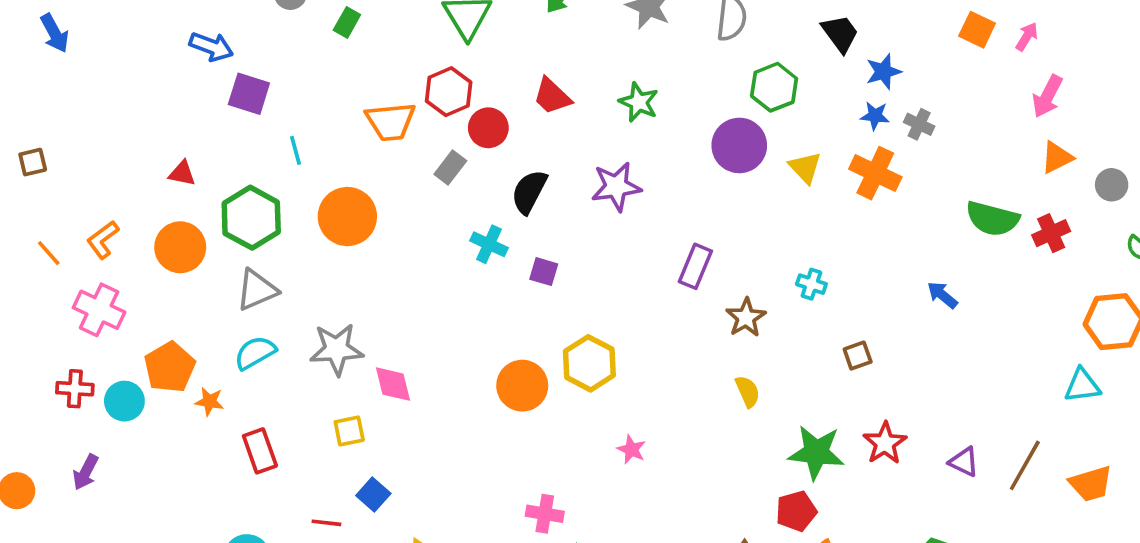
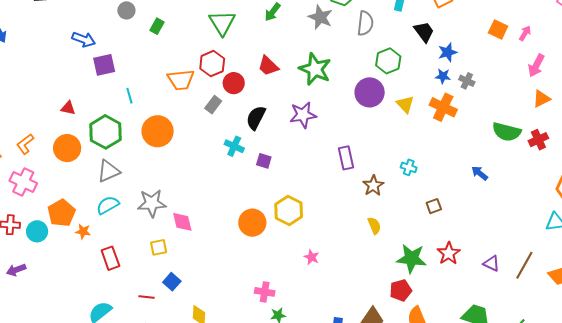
purple square: (249, 94) -> (104, 65), turned -30
green star: (639, 102) -> (315, 69), size x1.5
purple rectangle: (695, 266) -> (346, 158), turned -35
purple arrow: (86, 472) -> (16, 270), turned 42

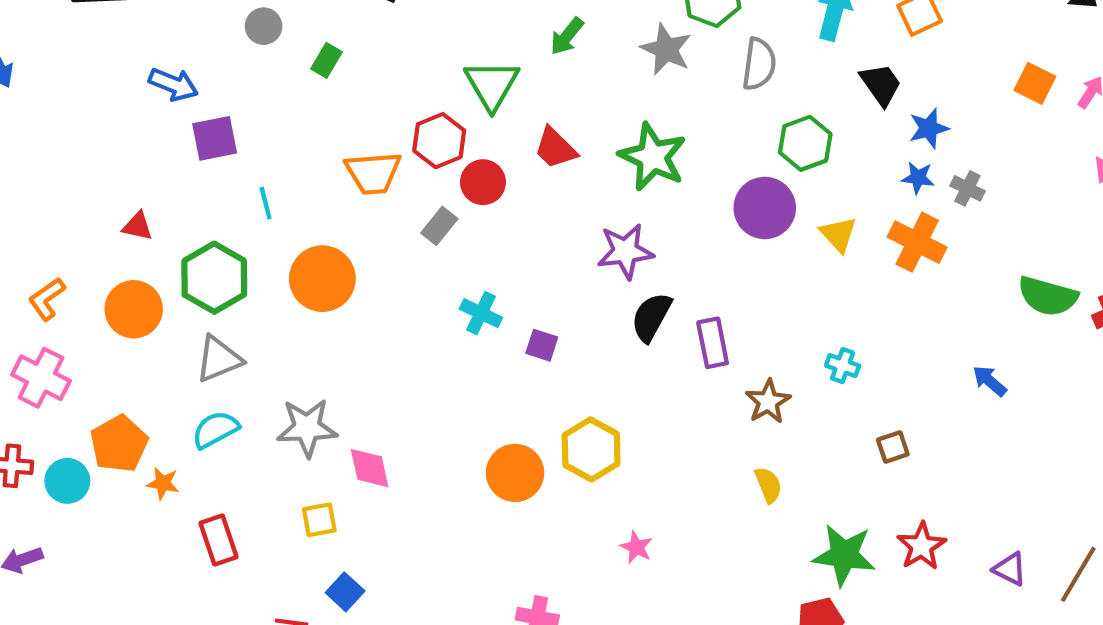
green triangle: (222, 23) -> (492, 85), moved
black semicircle: (256, 118) -> (651, 317), moved

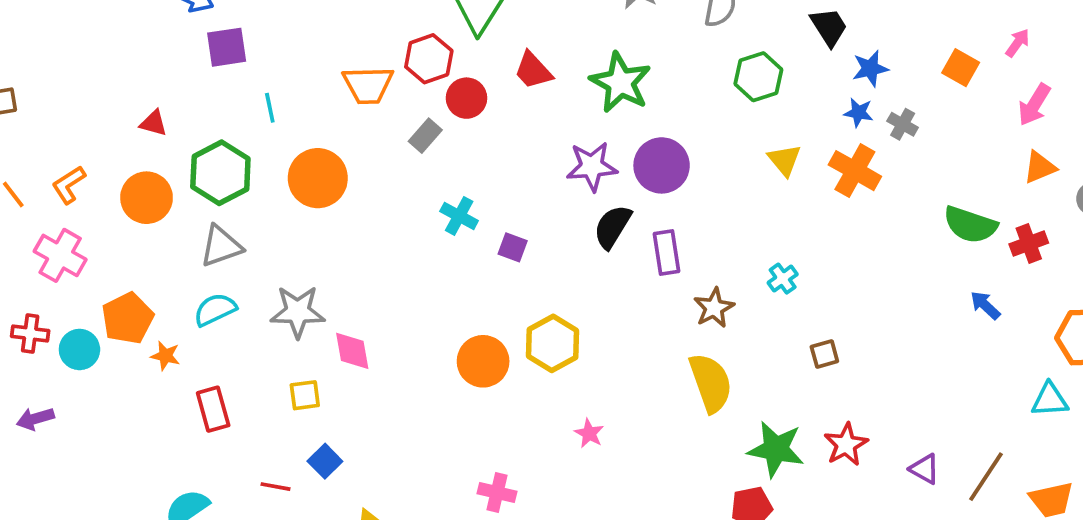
orange square: (1035, 83) -> (961, 68), moved
purple circle: (765, 208) -> (662, 165), moved
cyan cross: (843, 366) -> (783, 279), turned 32
blue arrow: (990, 381) -> (985, 305), moved
yellow semicircle: (768, 485) -> (711, 383), size x1.8

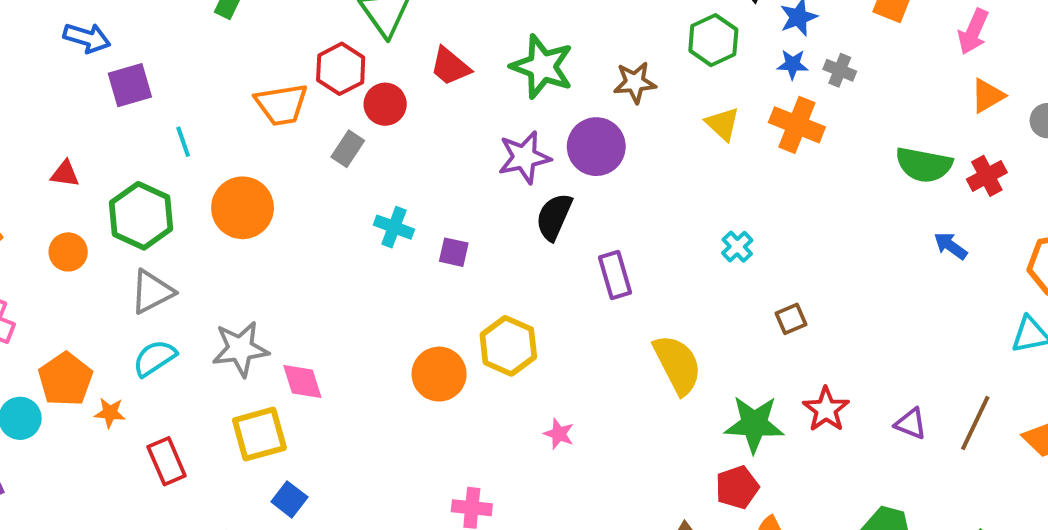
green hexagon: (758, 77) -> (713, 40), moved
orange circle: (147, 198) -> (68, 252), size x0.7
purple rectangle: (666, 253) -> (615, 275), moved
brown star: (714, 308) -> (635, 82), moved, turned 30
yellow square: (305, 395) -> (259, 434), size x1.6

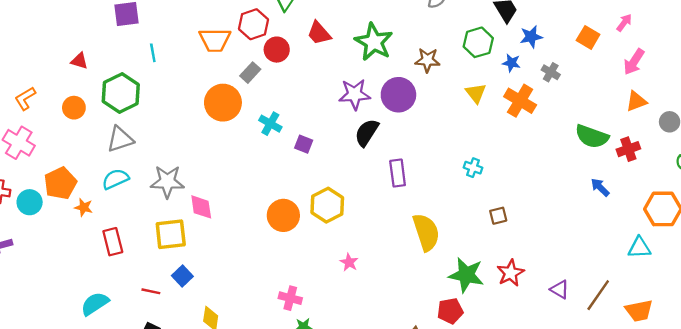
blue star: (793, 64) -> (511, 63), moved
orange circle: (243, 208) -> (223, 103), moved
cyan cross: (737, 247) -> (473, 168), turned -36

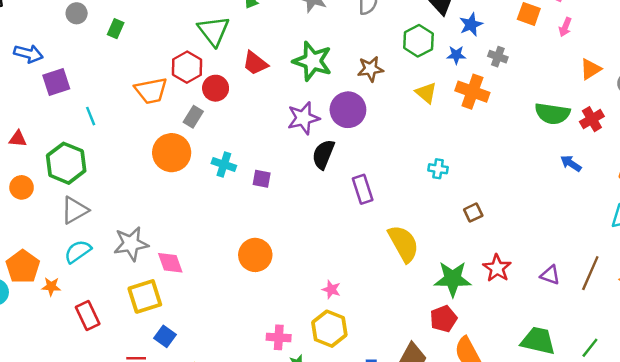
pink arrow: (634, 62) -> (565, 27), moved, size x0.7
yellow hexagon: (327, 205) -> (329, 329), moved

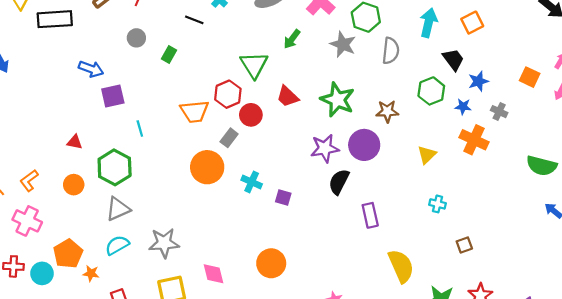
yellow triangle: (426, 93) -> (427, 155), moved, turned 30
pink diamond: (170, 263) -> (213, 274), moved

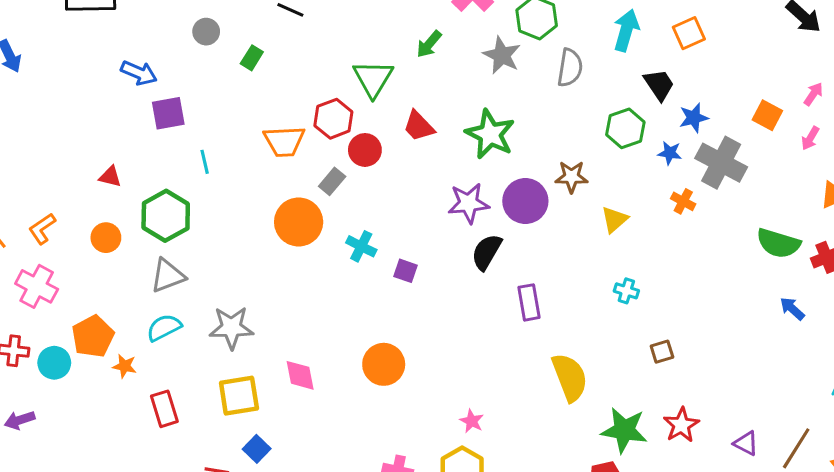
brown star: (387, 111) -> (571, 177), moved
gray cross: (499, 112) -> (721, 163), size x2.0
orange cross: (474, 140) -> (683, 201), size x0.6

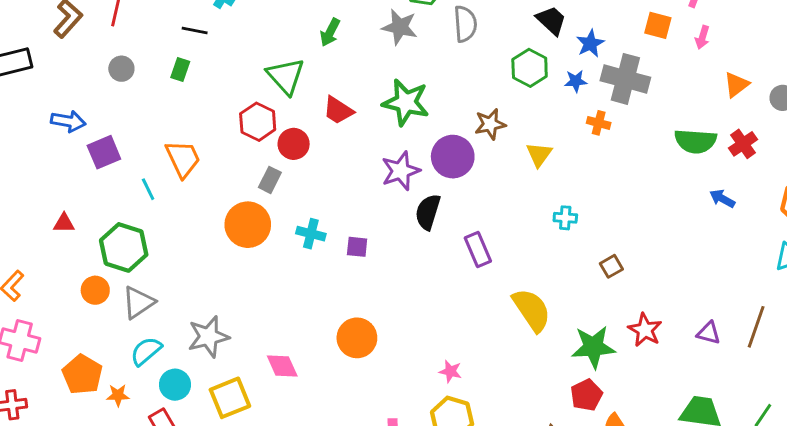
green rectangle: (252, 58) -> (180, 70), moved
orange trapezoid: (284, 141) -> (183, 159), moved, turned -99
orange circle: (106, 238) -> (95, 290), moved
cyan circle: (54, 363) -> (175, 385), moved

